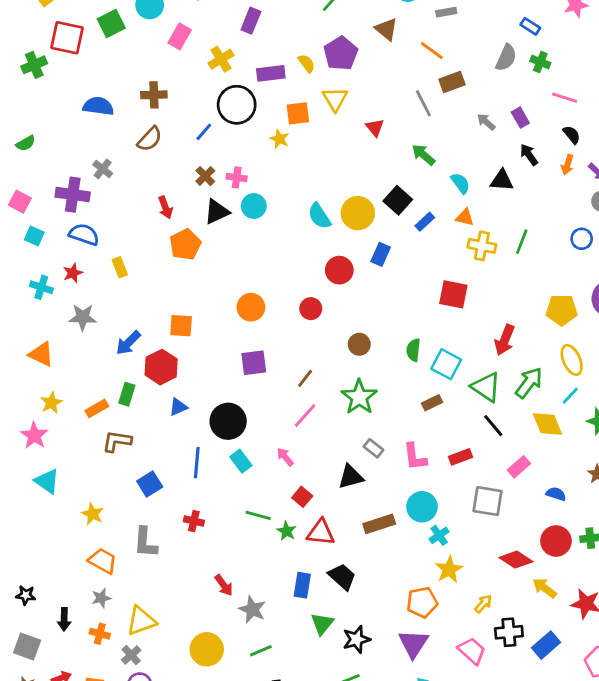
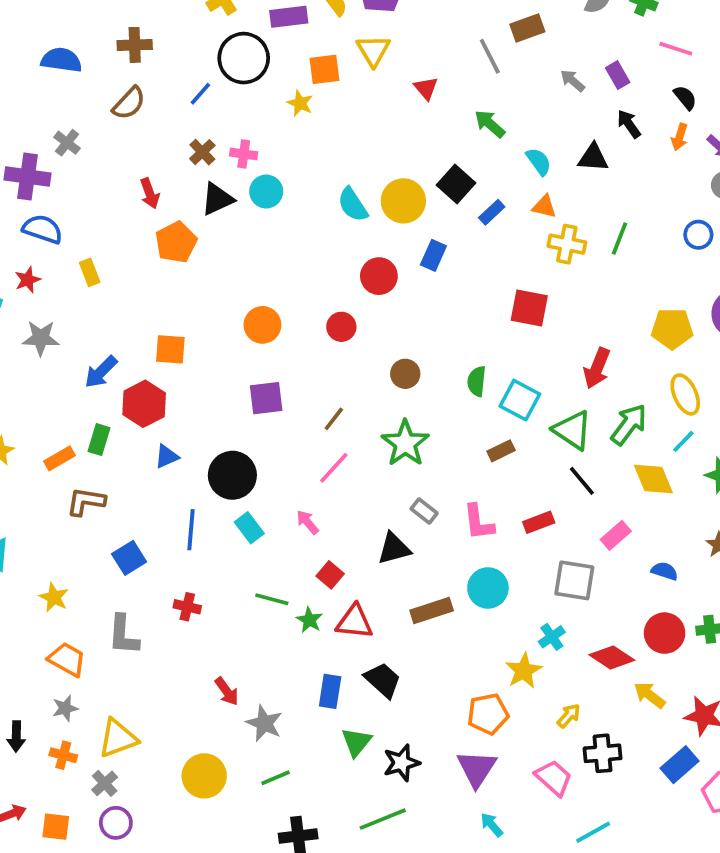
cyan cross: (439, 535) -> (552, 637), moved
blue rectangle: (546, 645) -> (680, 765), moved

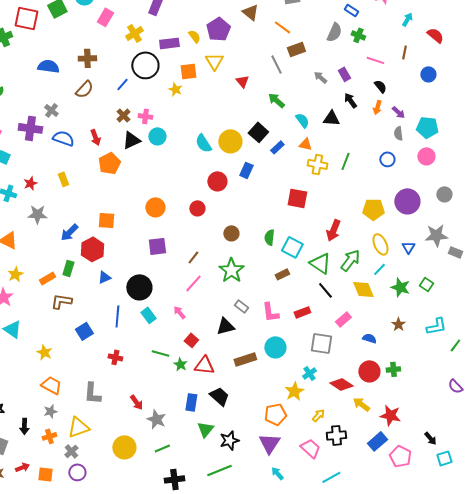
blue semicircle: (43, 229) -> (63, 138), moved
gray L-shape: (123, 635) -> (92, 393), moved
orange cross: (63, 755) -> (49, 436), turned -32

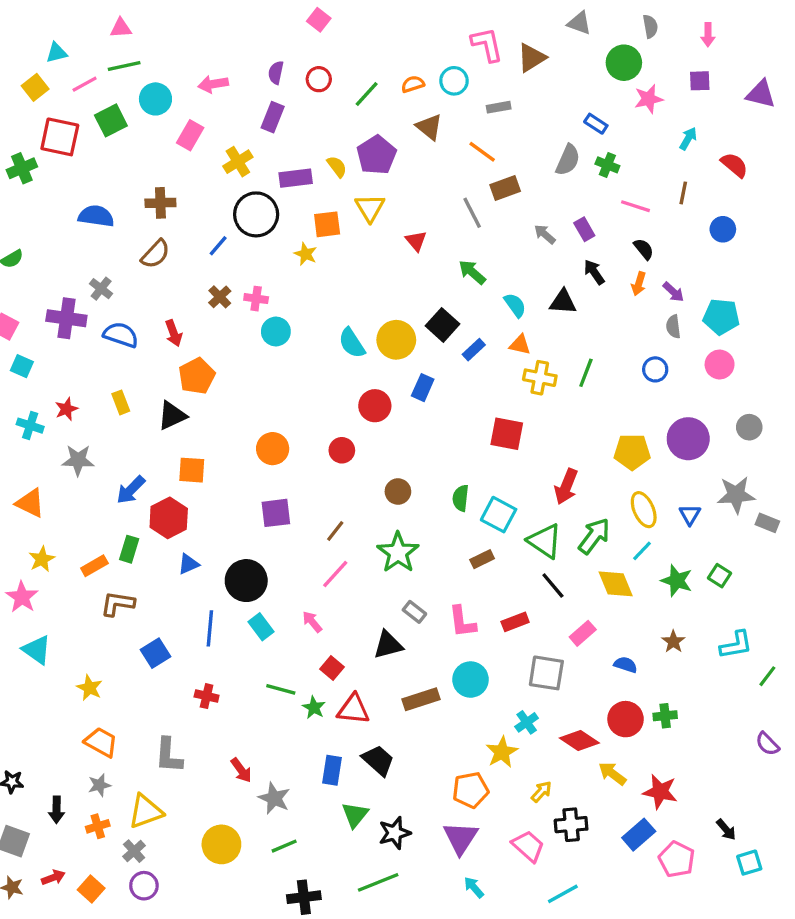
black triangle: (131, 140) -> (172, 416), moved
orange square: (45, 474) -> (91, 889), turned 35

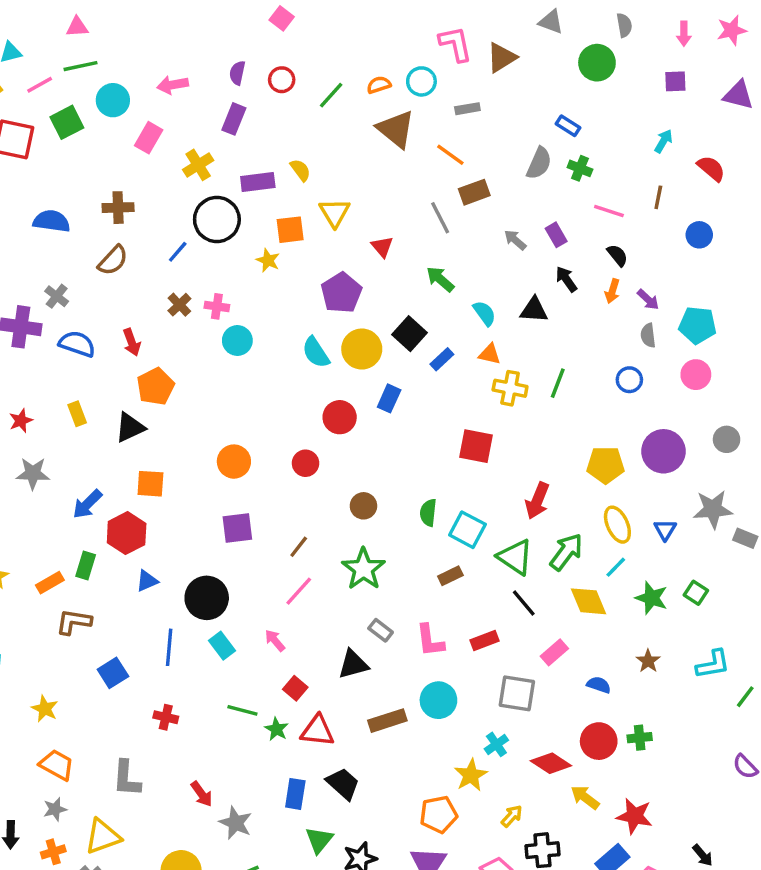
pink star: (649, 99) -> (732, 30), moved
brown triangle: (429, 127) -> (396, 129), size x1.4
purple pentagon: (376, 155) -> (341, 293), moved

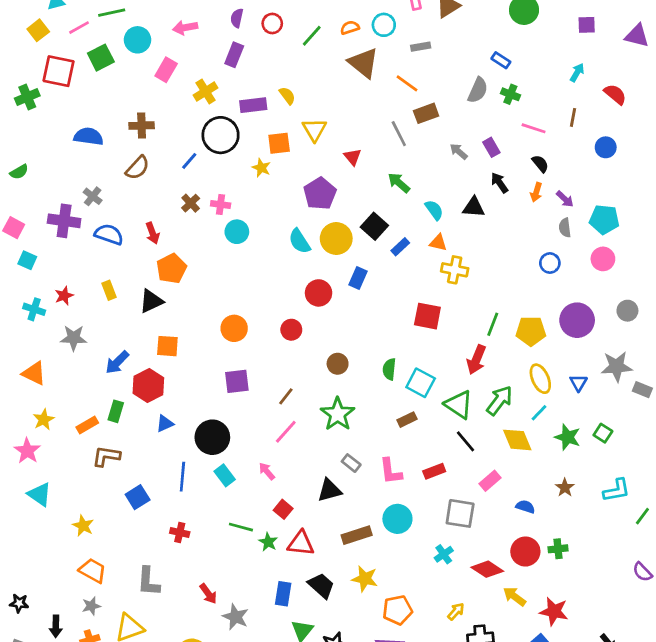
green line: (558, 383) -> (493, 324), moved
yellow star: (471, 775) -> (365, 579), moved, turned -30

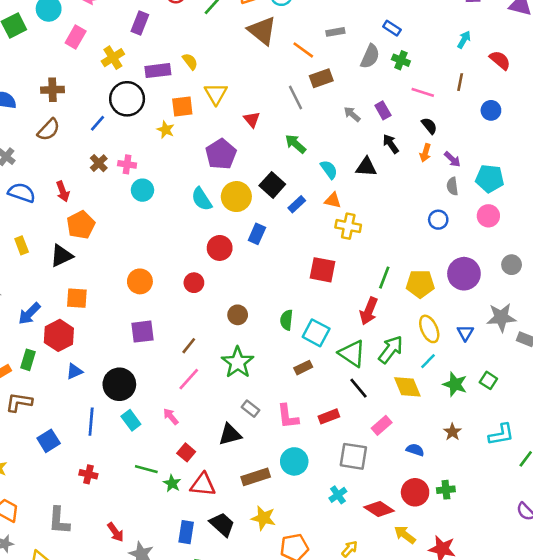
gray rectangle: (421, 47) -> (335, 32), moved

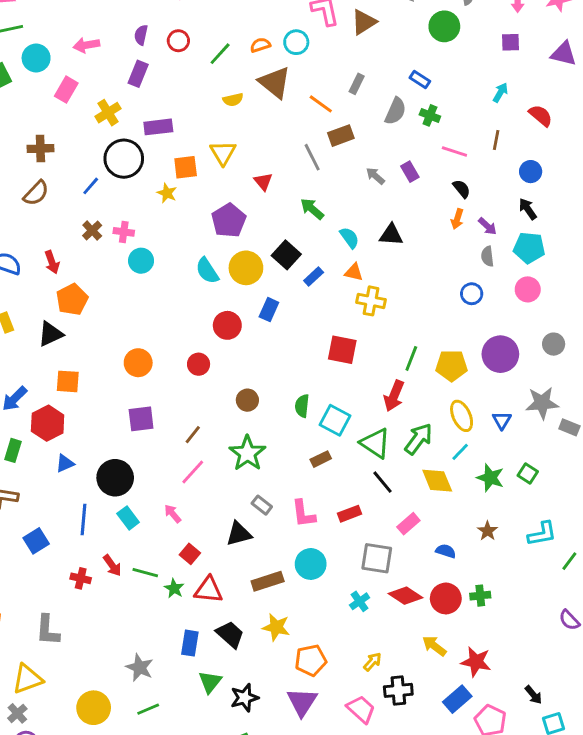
gray rectangle: (335, 32) -> (357, 84), turned -54
yellow semicircle: (190, 62) -> (233, 100), moved, turned 114
black arrow: (391, 144) -> (528, 209), moved
red diamond: (379, 509) -> (406, 596), moved
red arrow: (115, 532) -> (112, 565), moved

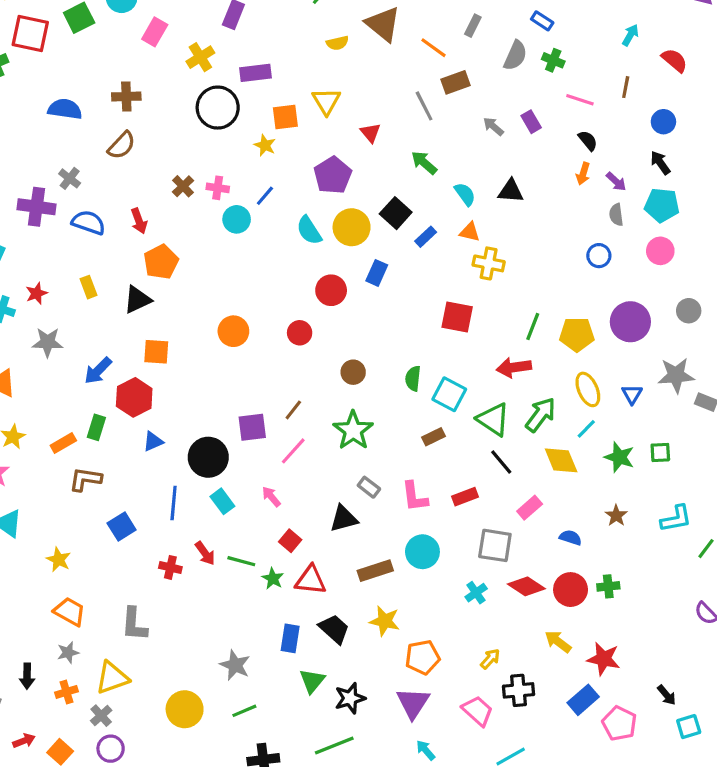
blue line: (91, 186) -> (265, 196), moved
red arrow: (394, 396) -> (514, 367), turned 60
purple square: (141, 419) -> (252, 427), moved
green square: (528, 473) -> (660, 452), turned -36

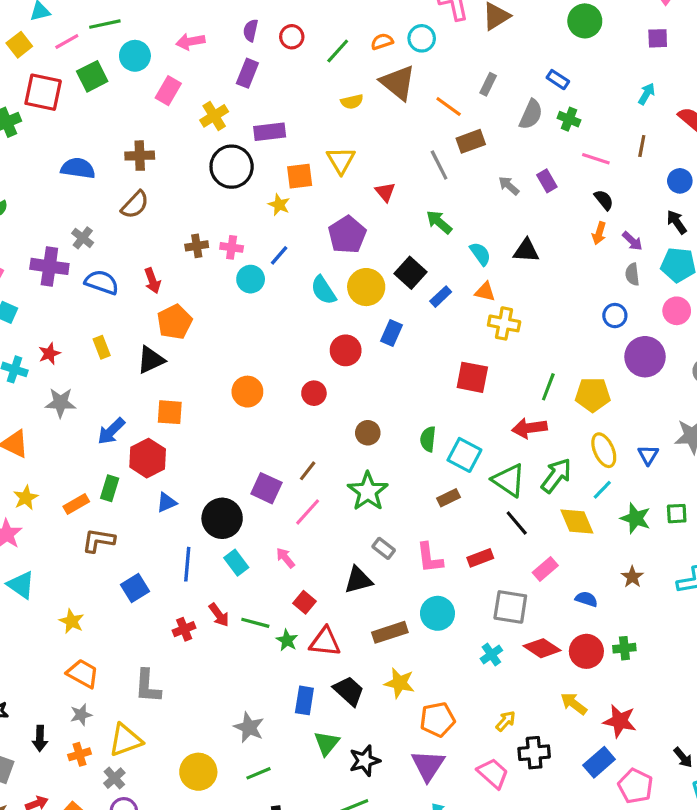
brown cross: (183, 186) -> (197, 246), turned 35
purple circle: (630, 322) -> (645, 357), moved
purple square: (252, 427) -> (266, 488), turned 32
red cross: (170, 567) -> (184, 629), turned -35

